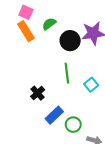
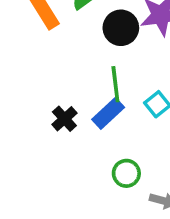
blue rectangle: (54, 115) -> (108, 113), moved

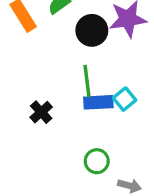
blue rectangle: (108, 113) -> (98, 102), moved, turned 40

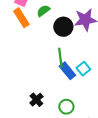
blue rectangle: (98, 102) -> (67, 71), turned 54
black cross: (41, 112) -> (36, 100), moved

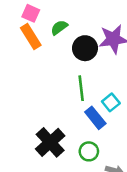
blue rectangle: (67, 71) -> (95, 118), moved
black cross: (36, 100) -> (50, 142), size x1.6

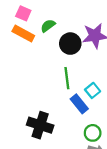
orange rectangle: (31, 37) -> (23, 34), turned -30
black cross: (50, 142) -> (40, 125), turned -30
green circle: (89, 151) -> (93, 133), moved

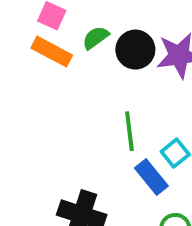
black circle: (70, 44) -> (135, 50), moved

